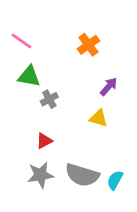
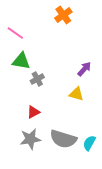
orange cross: (88, 45) -> (63, 15), moved

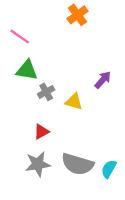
yellow triangle: (76, 94) -> (74, 102), moved

